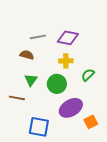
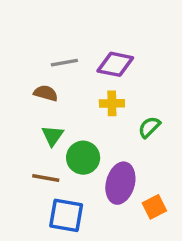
green circle: (57, 84) -> (83, 158), moved
brown line: (17, 98) -> (46, 178), moved
purple ellipse: (71, 108) -> (120, 183), turned -45

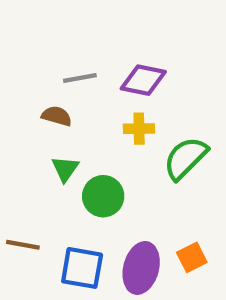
green semicircle: (149, 127) -> (185, 158), size x1.6
brown line: (46, 178) -> (23, 245), moved
purple ellipse: (120, 183) -> (141, 268), moved

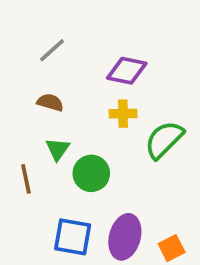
gray line: (80, 78) -> (52, 50), moved, turned -32
brown line: (23, 245) -> (26, 179), moved, turned 68
orange square: (192, 257) -> (172, 248), moved

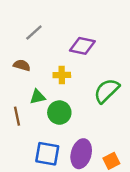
brown semicircle: (50, 102) -> (22, 65), moved
yellow cross: (123, 114) -> (62, 75), moved
green triangle: (58, 149) -> (38, 97), turned 42

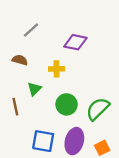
green semicircle: (107, 91) -> (98, 109), moved
green triangle: (38, 97) -> (34, 89), turned -32
green circle: (59, 113) -> (67, 104), moved

